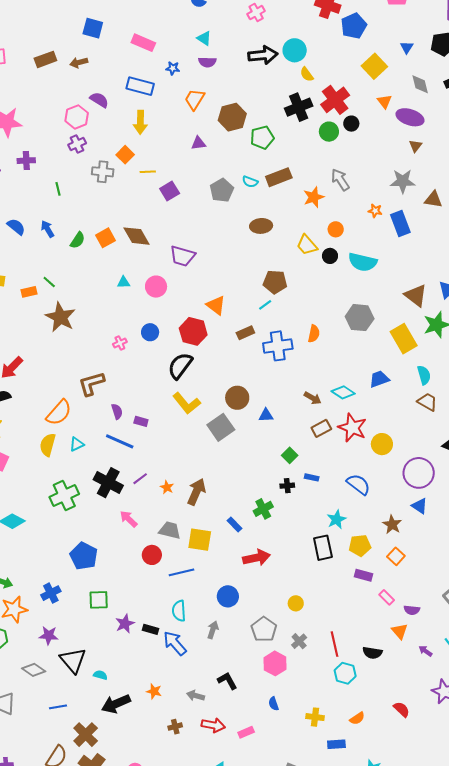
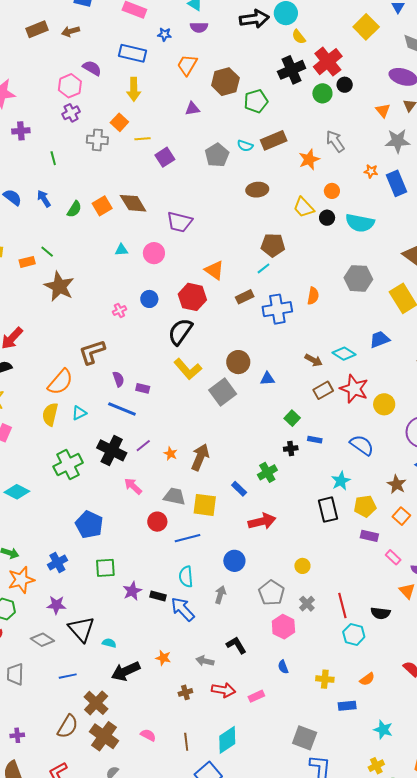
orange triangle: (384, 101) -> (383, 110), moved

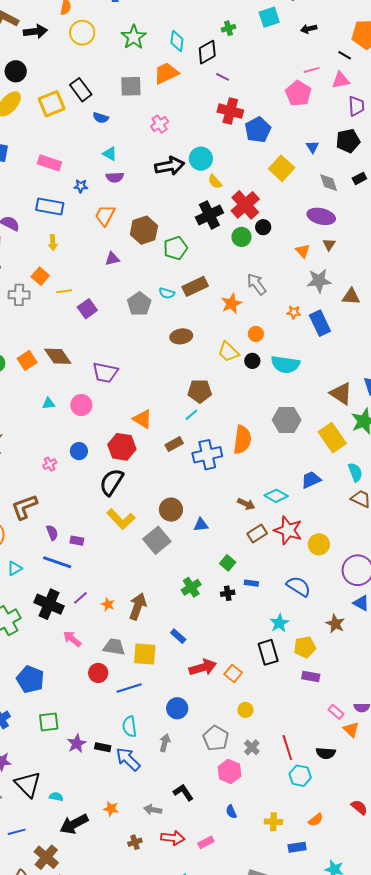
yellow arrow: (134, 89) -> (53, 242), size x0.7
orange semicircle: (313, 296) -> (242, 440), size x1.6
green cross: (267, 472) -> (191, 587), moved
orange square: (401, 516) -> (233, 673), moved
pink rectangle: (393, 557) -> (336, 712), moved

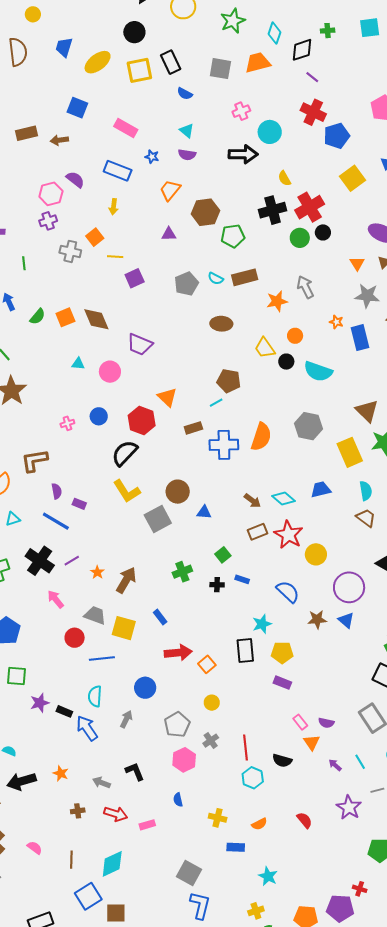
black circle: (16, 71) -> (134, 32), moved
cyan circle: (201, 159) -> (270, 132), moved
brown star: (335, 624) -> (317, 619), moved, turned 30

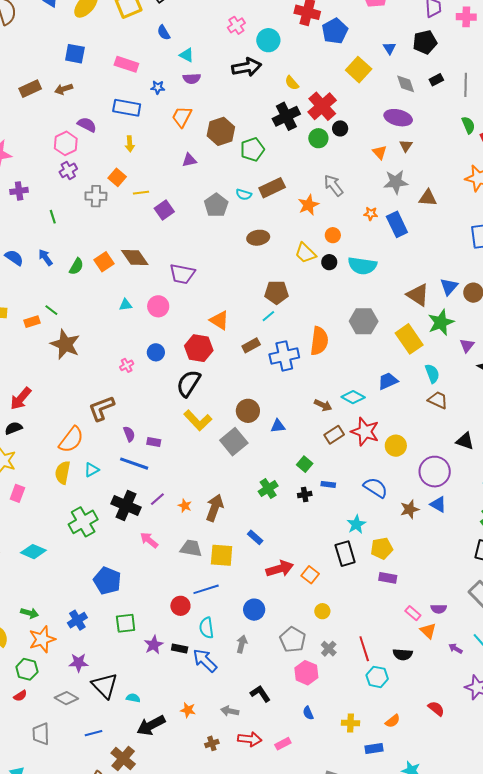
blue semicircle: (185, 94) -> (164, 33), moved, turned 42
red circle: (75, 638) -> (180, 606), moved

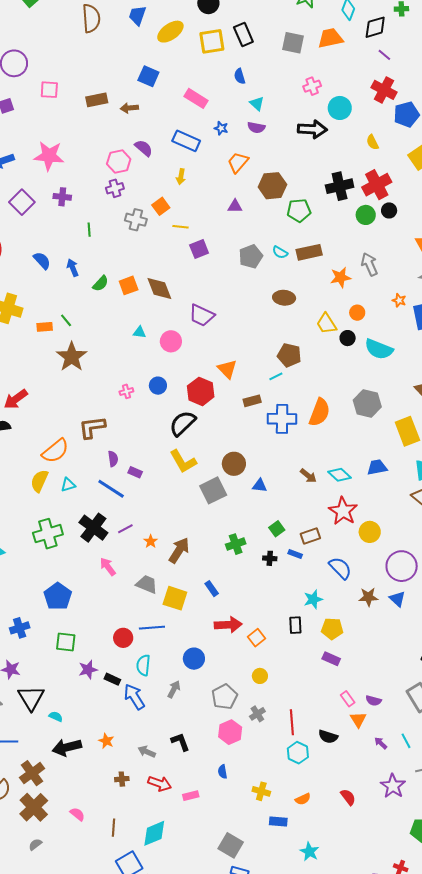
yellow semicircle: (292, 83) -> (373, 142), moved
brown rectangle: (334, 435) -> (310, 536), moved
black rectangle: (345, 554) -> (295, 625), size x0.7

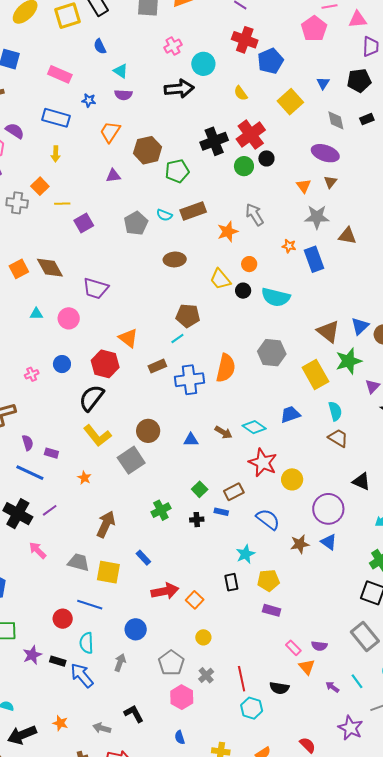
blue triangle: (260, 486) -> (191, 440), moved
orange star: (151, 541) -> (84, 478), moved
blue line: (152, 628) -> (90, 605), turned 30

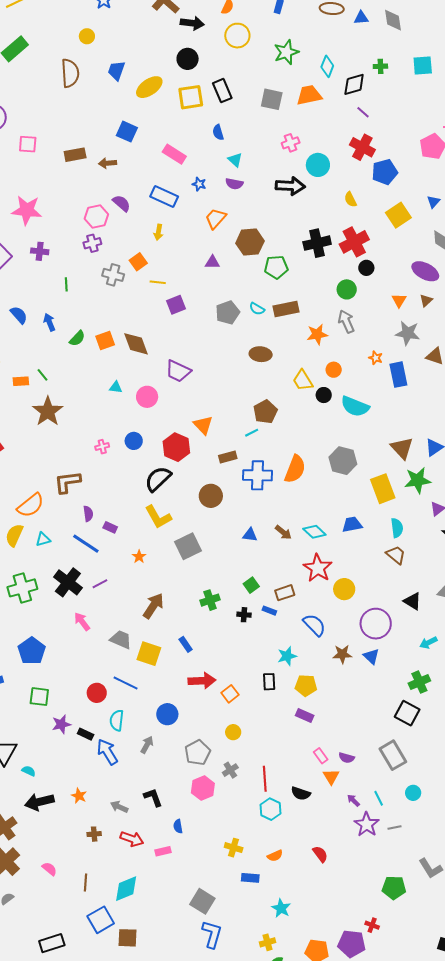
green circle: (244, 166) -> (347, 289), moved
brown pentagon: (188, 316) -> (265, 412), turned 30
brown circle: (148, 431) -> (211, 496), moved
purple star: (350, 728) -> (367, 824), moved
blue semicircle: (180, 737) -> (178, 826), moved

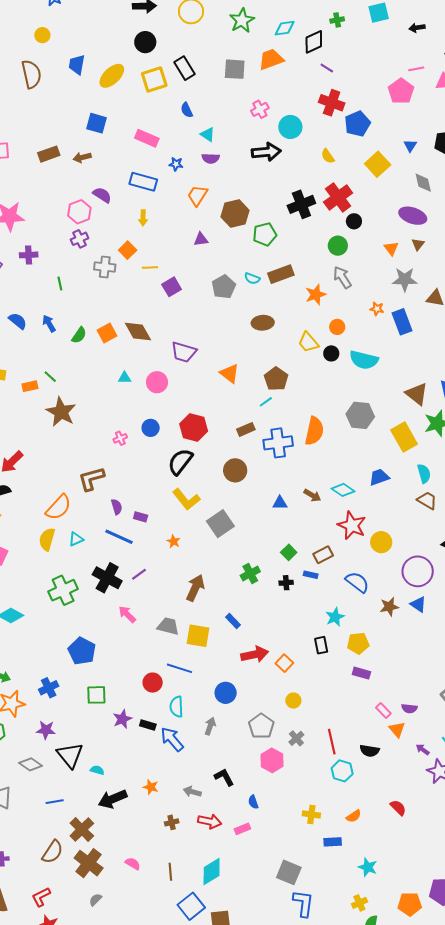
cyan diamond: (327, 66) -> (285, 28), turned 70
orange triangle: (203, 425) -> (230, 374), moved

